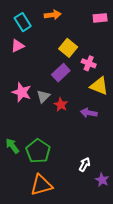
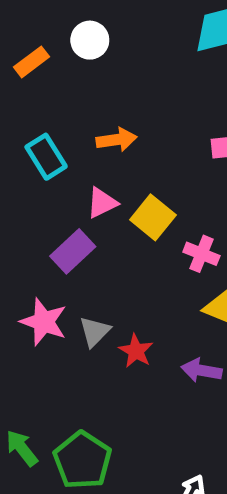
pink triangle: (18, 46) -> (102, 203), moved
purple rectangle: (61, 73) -> (73, 251), moved

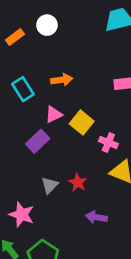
pink star: (44, 322) -> (22, 215), moved
red star: (136, 351) -> (78, 183), moved
purple arrow: (201, 370) -> (96, 217), moved

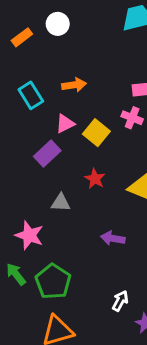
pink cross: (108, 142) -> (132, 118), moved
red star: (78, 183) -> (95, 179), moved
gray triangle: (50, 185) -> (61, 203), turned 48

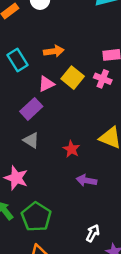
yellow square: (96, 133) -> (73, 78), moved
red star: (95, 179) -> (71, 149), moved
gray triangle: (61, 203) -> (31, 140), moved, turned 30

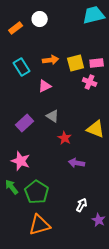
yellow square: (73, 78) -> (76, 63), moved, turned 36
purple rectangle: (31, 109) -> (25, 123), moved
gray triangle: (31, 140) -> (53, 116), moved

